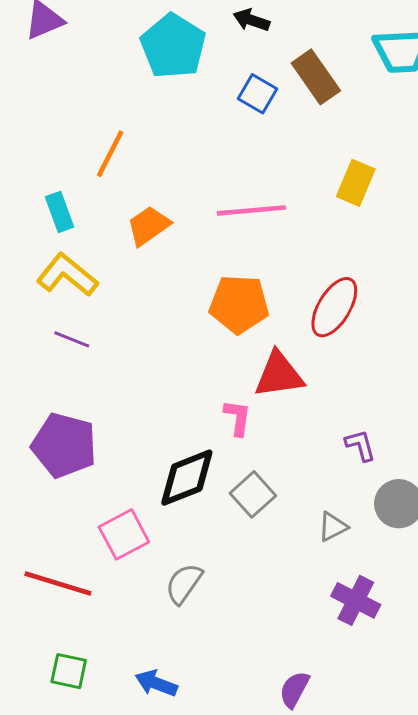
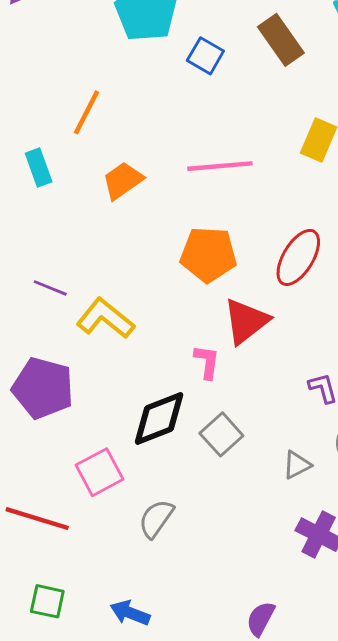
blue square: (258, 94) -> (205, 56), moved
yellow L-shape: (67, 275) -> (105, 318), moved
red triangle: (279, 375) -> (246, 321), turned -30

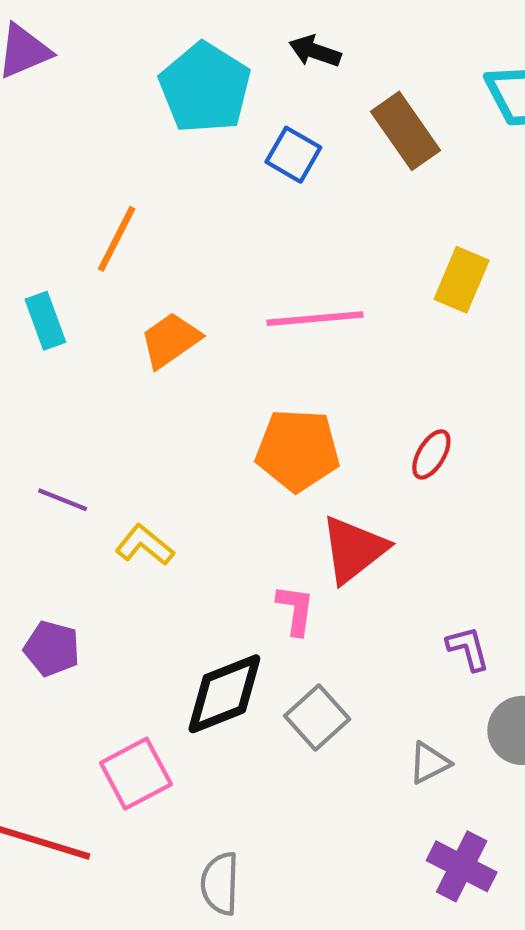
red ellipse: (298, 257) -> (431, 454), size x0.6
yellow L-shape: (105, 318) -> (145, 545), size x0.7
purple pentagon: (43, 388) -> (52, 649), size x0.6
gray semicircle: (156, 519) -> (220, 884), moved, turned -33

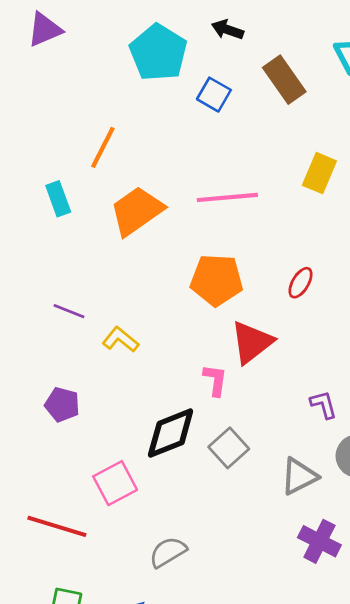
orange trapezoid: (170, 340) -> (137, 211), size x1.4
gray triangle: (429, 763) -> (299, 476), size x1.4
gray semicircle: (220, 884) -> (168, 552), turned 57

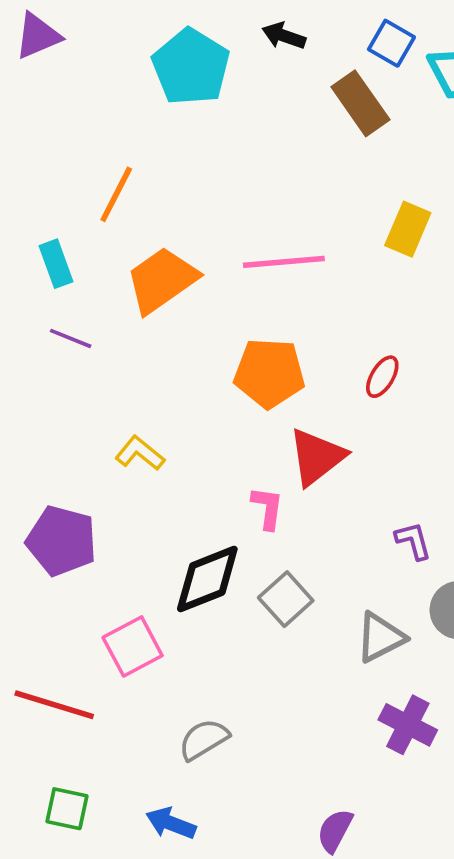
blue square: (214, 95) -> (391, 43), moved
purple line: (69, 311) -> (71, 338), moved
purple pentagon: (62, 405) -> (61, 541), size x1.5

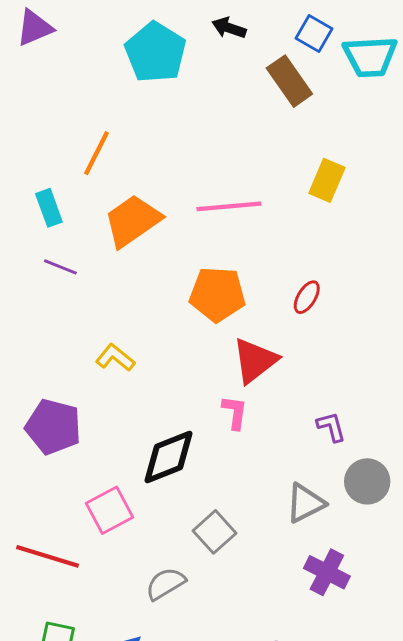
pink L-shape: (267, 508) -> (235, 412), moved
gray square: (286, 599) -> (215, 532), moved

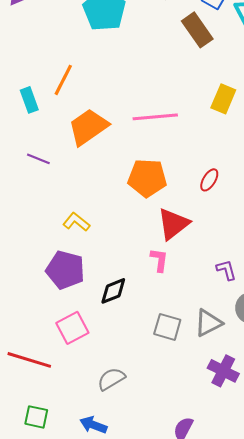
cyan rectangle: (49, 208) -> (29, 100), moved
purple pentagon: (53, 427) -> (65, 270), moved
black diamond: (168, 457) -> (113, 291), size x0.7
gray square: (215, 532) -> (167, 327), moved, turned -32

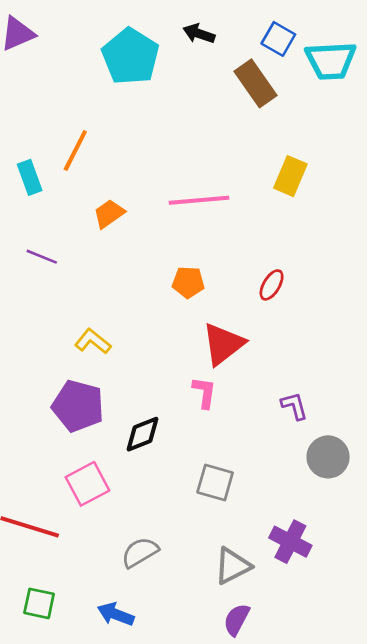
orange trapezoid: (88, 127) -> (109, 214), size x0.6
orange pentagon: (147, 178) -> (188, 282), size x0.6
gray triangle: (208, 323) -> (233, 566), moved

